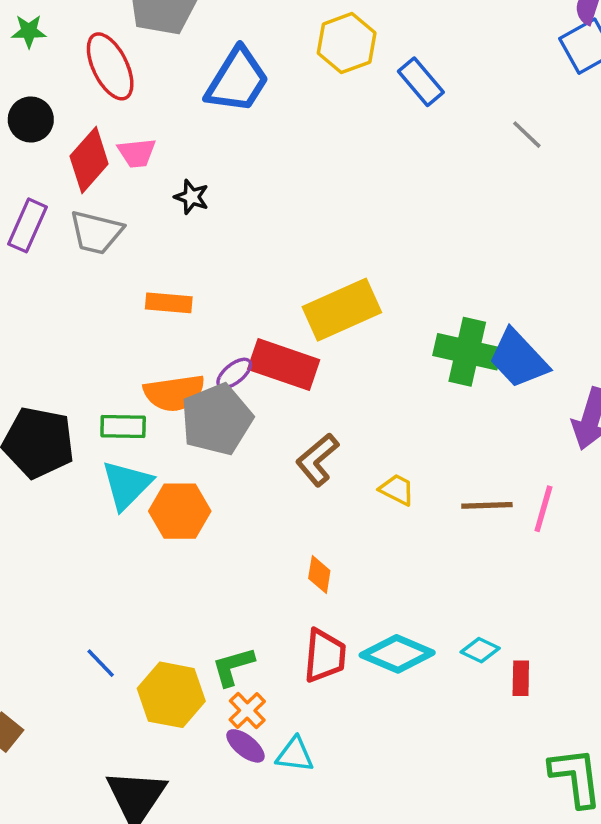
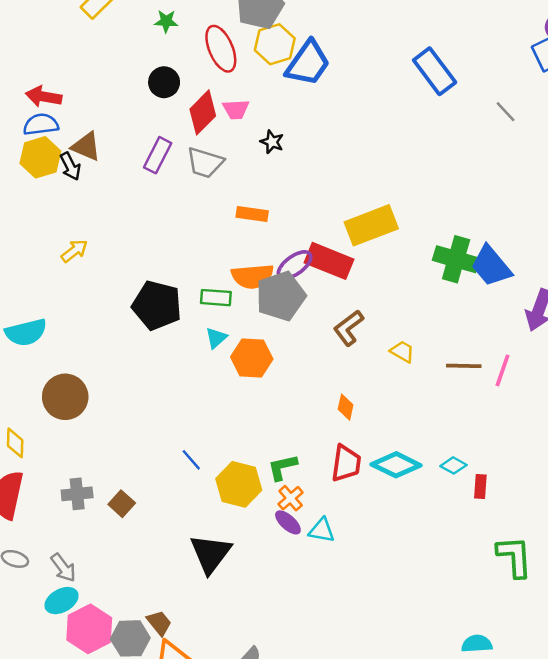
yellow hexagon: (347, 43) -> (275, 44), moved
blue rectangle: (421, 82) -> (435, 71), size x1.4
purple ellipse: (234, 373) -> (295, 265), size x1.4
cyan triangle: (127, 485) -> (216, 338), size x0.6

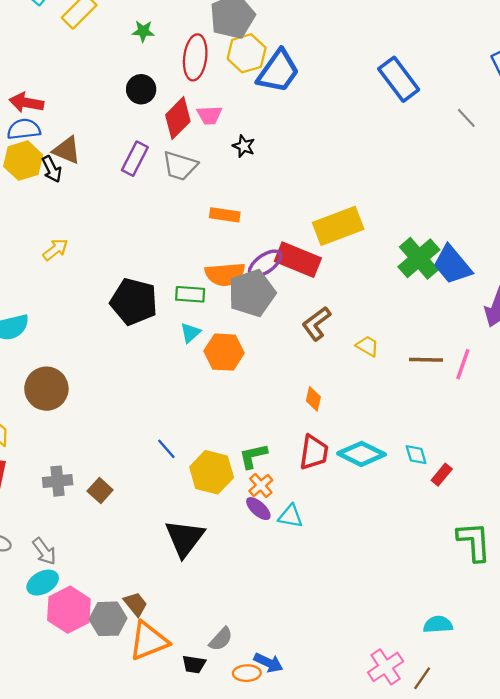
red ellipse: (221, 49) -> (195, 57), turned 30
green cross: (456, 259) -> (419, 258), turned 33
cyan diamond: (453, 465) -> (416, 455), turned 45
red rectangle: (480, 486) -> (442, 475), turned 35

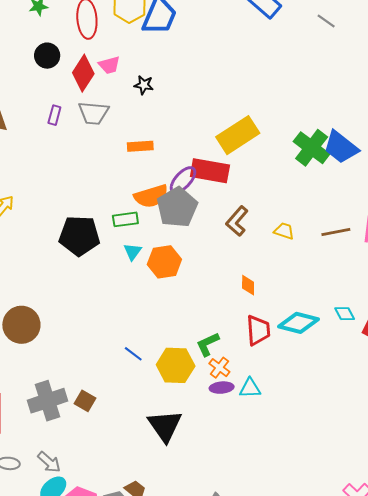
purple rectangle: (135, 159) -> (54, 115), size x0.7
gray cross: (58, 481) -> (48, 401), size x1.5
purple ellipse: (258, 509) -> (222, 388), turned -35

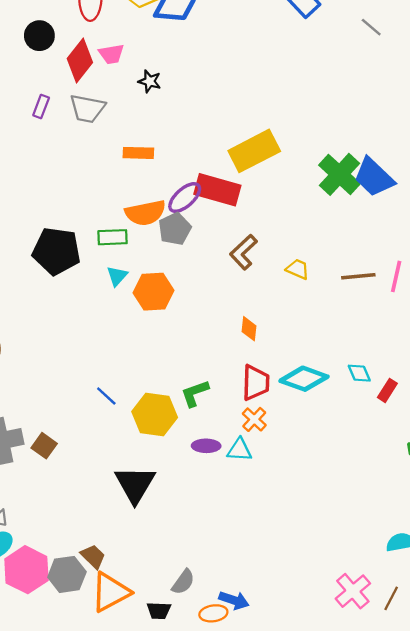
gray pentagon: (177, 207) -> (175, 229), size x0.7
orange cross: (219, 368) -> (254, 419), moved

